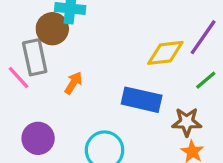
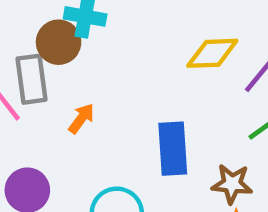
yellow diamond: (165, 53) -> (212, 53), moved
blue rectangle: (142, 100) -> (173, 149), turned 69

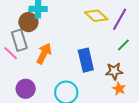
yellow diamond: (212, 53) -> (96, 16), turned 55
orange arrow: (81, 118) -> (44, 54), size x1.5

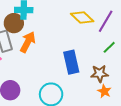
orange arrow: (44, 54) -> (28, 42), moved

